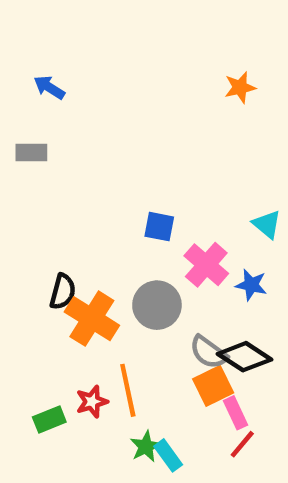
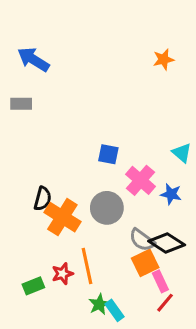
blue arrow: (49, 87) -> (33, 59), size x1.5

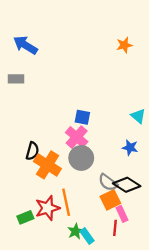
pink cross: (141, 180) -> (77, 137), moved
red star: (62, 274) -> (47, 208), size x1.5
red line: (165, 303) -> (115, 228), moved, turned -35

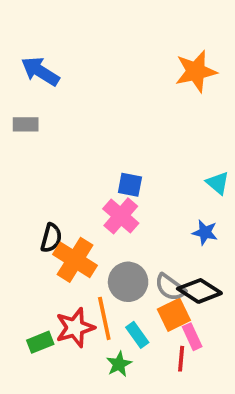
orange star: (124, 45) -> (196, 71), size x1.6
gray circle: (81, 158) -> (128, 282), moved
cyan rectangle: (87, 236) -> (137, 335), moved

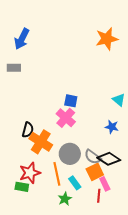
blue arrow: (40, 71) -> (22, 39), turned -95
red star: (75, 328) -> (30, 173), moved
green rectangle: (40, 342) -> (22, 187), turned 32

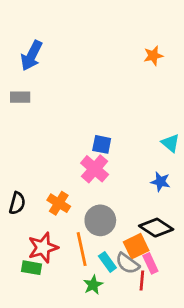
orange star: (107, 39) -> (153, 56), size x0.6
black semicircle: (28, 130) -> (17, 203), moved
orange cross: (41, 142) -> (59, 203), size x0.7
gray semicircle: (93, 157) -> (127, 263), moved

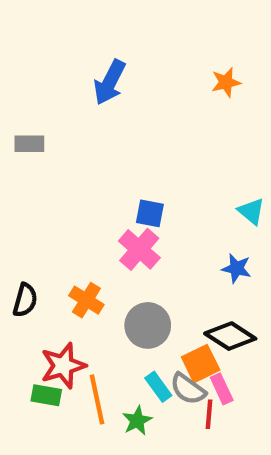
blue arrow: (32, 56) -> (110, 82), moved
orange line: (82, 249) -> (97, 399), moved

